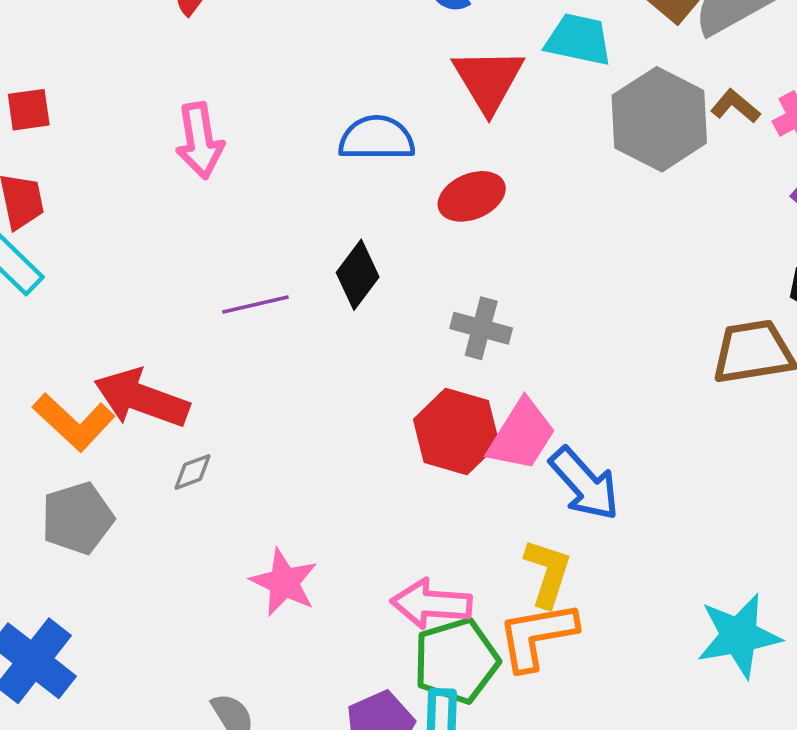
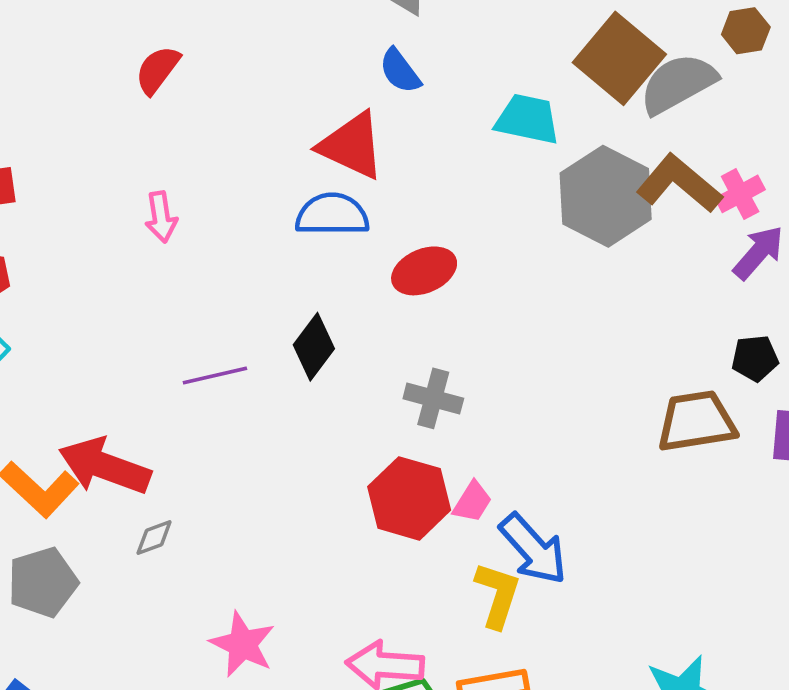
red triangle: (488, 80) -> (352, 146), moved, turned -34
brown L-shape: (735, 106) -> (679, 184), size x1.8
pink arrow: (200, 141) -> (161, 217), size x0.7
pink trapezoid: (522, 435) -> (472, 502), size x0.6
yellow L-shape: (548, 573) -> (498, 595), moved

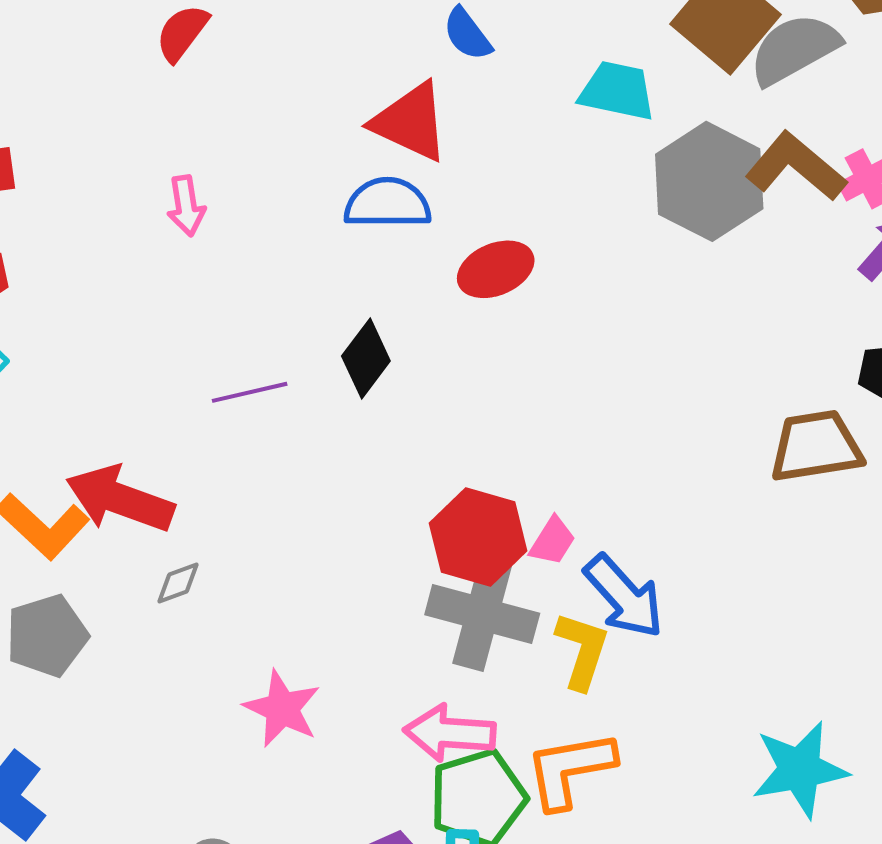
gray cross: (433, 398) -> (482, 614), moved, size x1.6

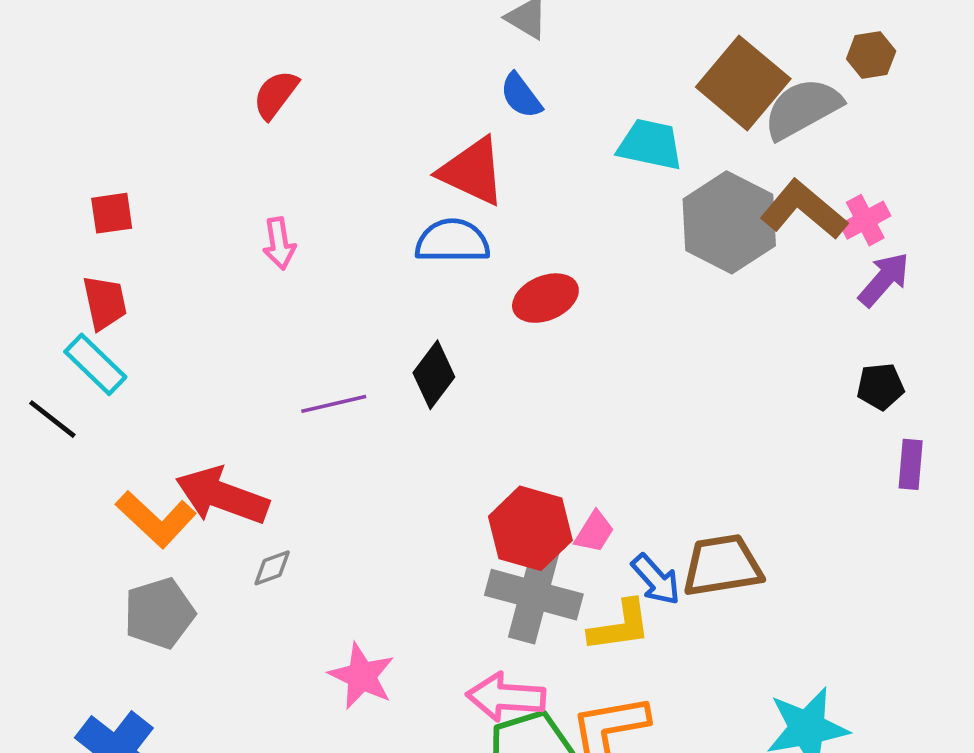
brown trapezoid: (816, 446) -> (722, 566), moved
blue arrow: (624, 596) -> (656, 580), size x0.7
yellow L-shape: (582, 651) -> (620, 626), turned 64

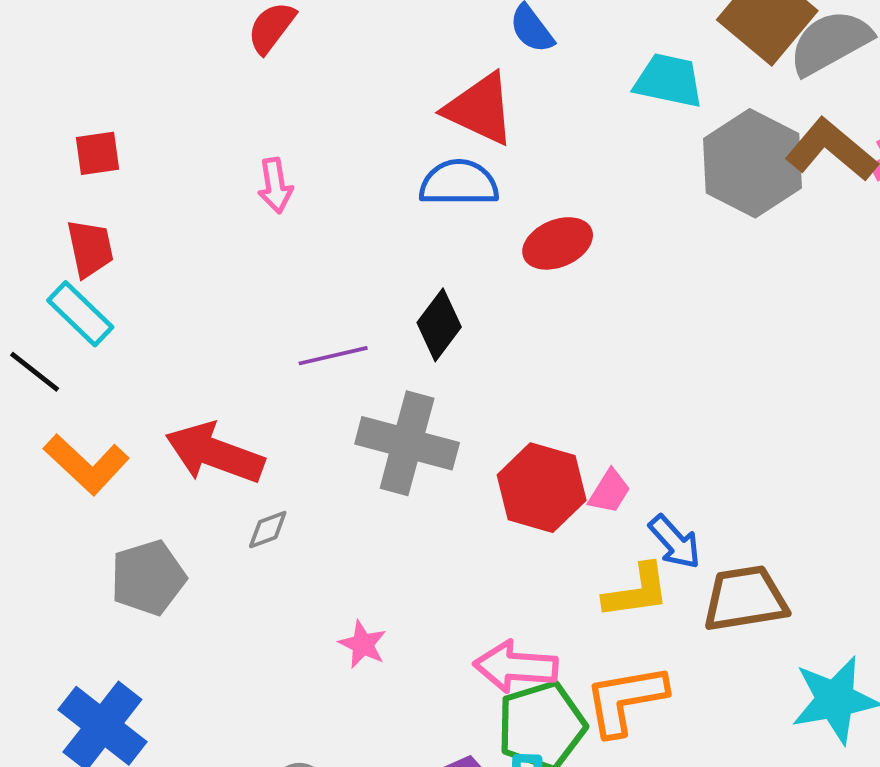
orange L-shape: (156, 519) -> (86, 464), moved
brown trapezoid: (722, 566) -> (745, 599), moved
gray cross: (534, 595) -> (407, 443), moved
pink star: (362, 676) -> (363, 644), size x0.7

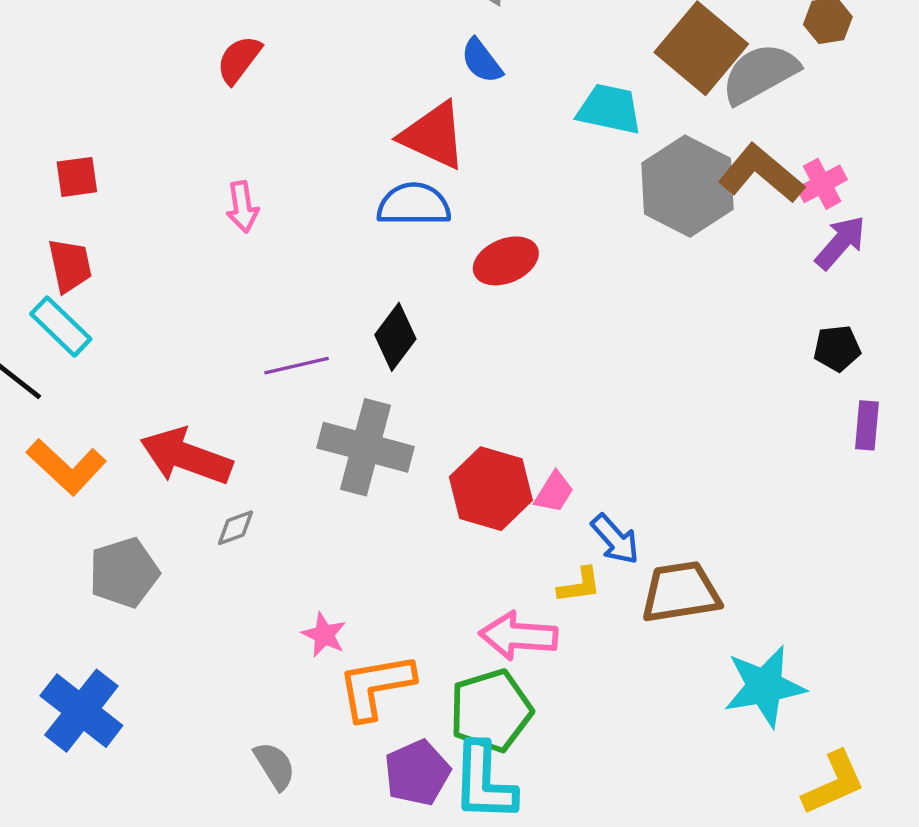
yellow L-shape: (637, 591) -> (579, 585), size x0.7
pink arrow: (516, 667) -> (518, 636), moved
orange L-shape: (625, 700) -> (376, 686), moved

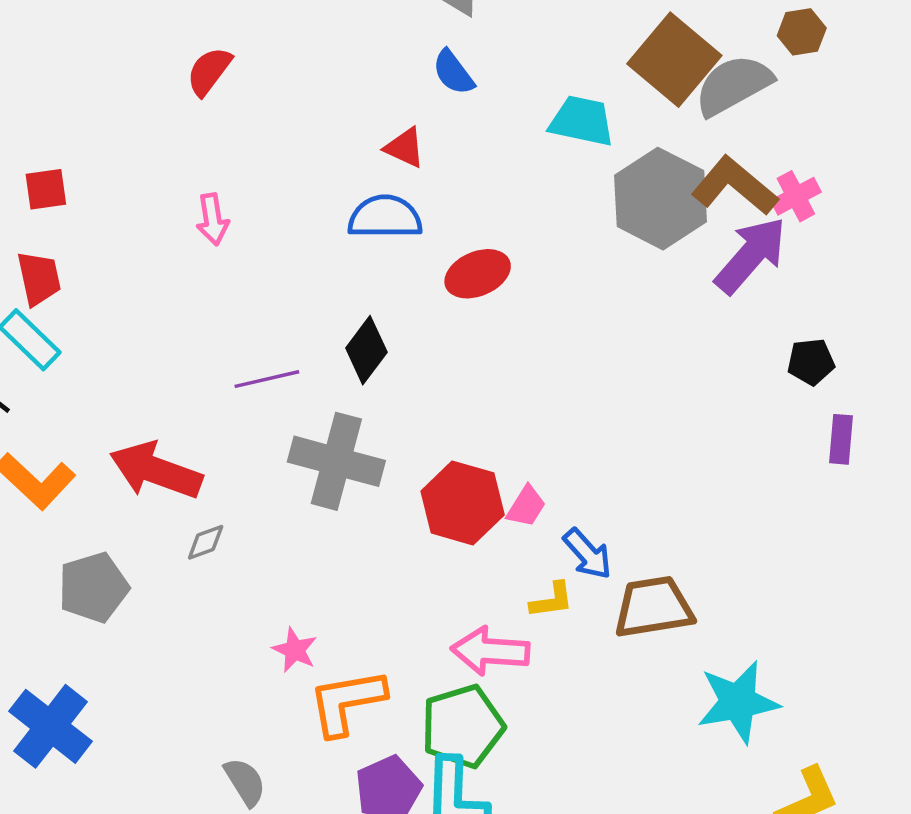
red triangle: (433, 136) -> (405, 148), size x0.6
purple arrow: (840, 243) -> (751, 255), moved, size x1.4

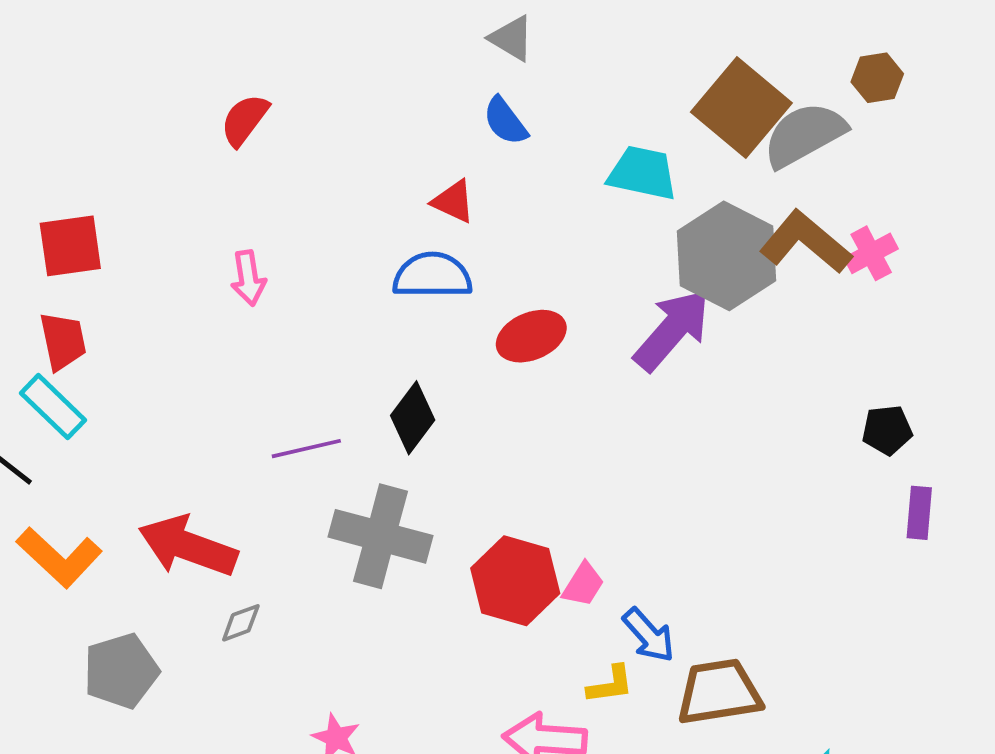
red square: (46, 189) -> (70, 246), size x1.4
purple arrow: (751, 255) -> (672, 330), moved

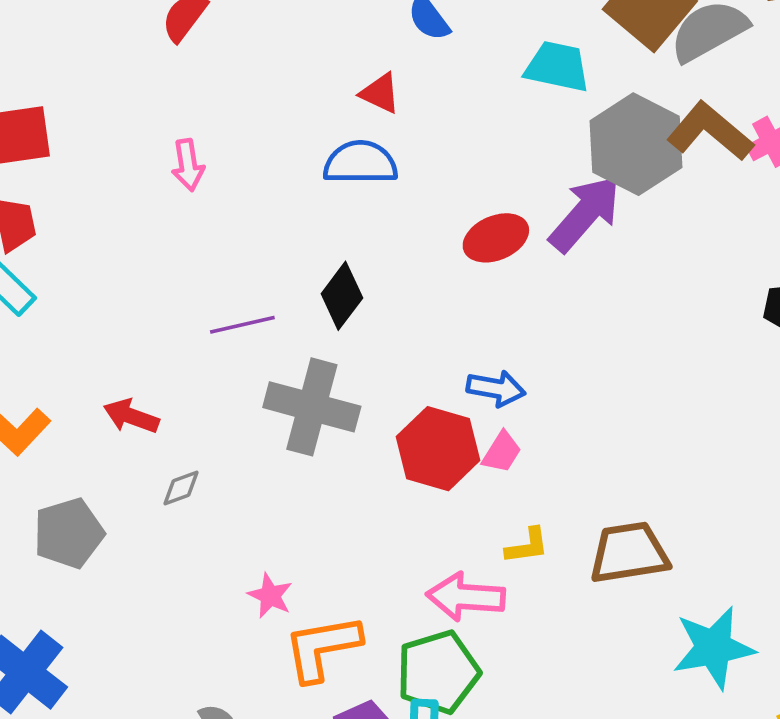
red ellipse: (531, 336) -> (496, 238), moved
red arrow: (188, 546) -> (131, 416), size x0.6
blue arrow: (649, 635) -> (496, 388), moved, turned -38

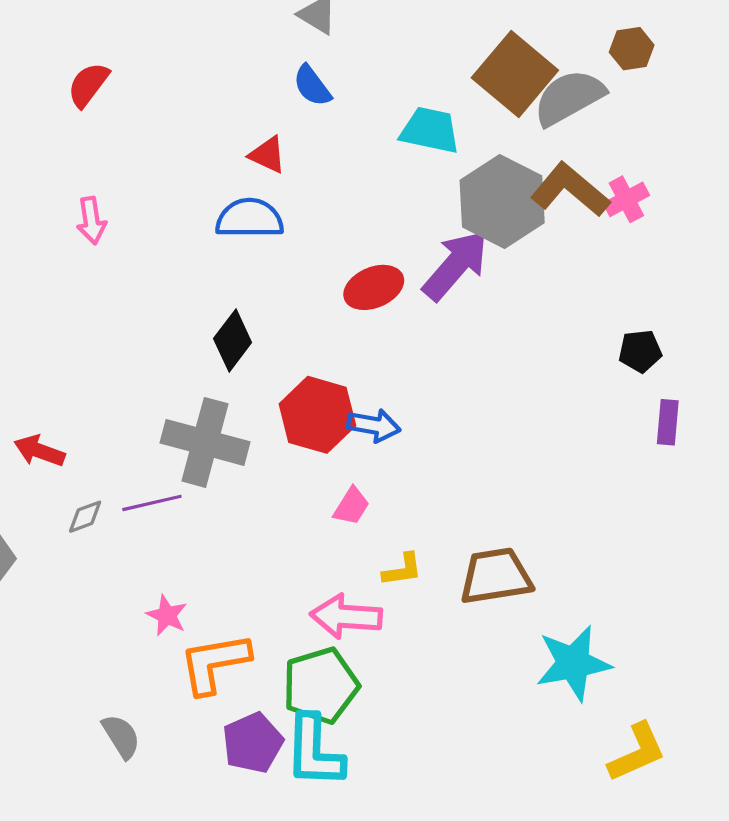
purple line: (242, 325) -> (152, 503), moved
red hexagon: (438, 449) -> (317, 415), moved
pink trapezoid: (502, 452) -> (351, 506), moved

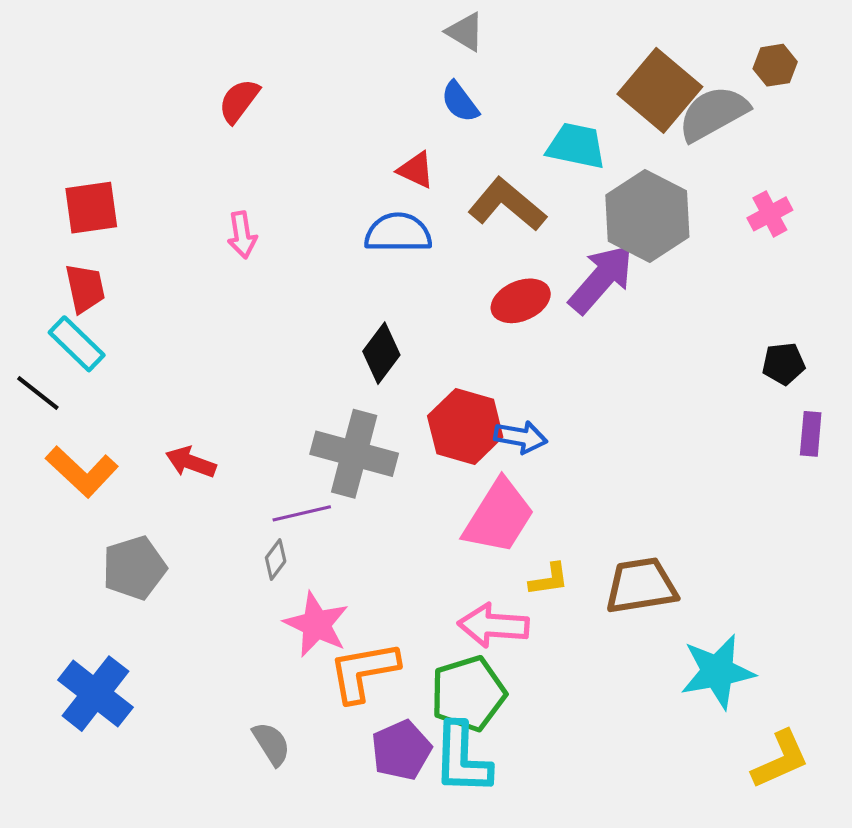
brown L-shape: (570, 190) -> (507, 205), moved
pink trapezoid: (351, 506) -> (499, 517), size x2.0
gray diamond: (85, 517) -> (276, 560), moved, turned -33
pink star: (167, 615) -> (316, 624), size x1.6

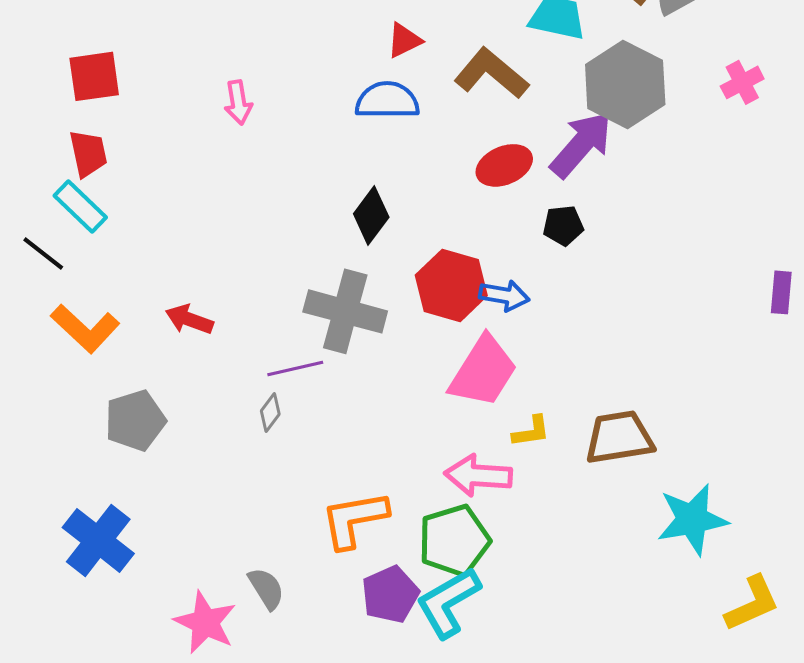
red triangle: (416, 170) -> (404, 40), turned -51
black pentagon: (783, 364) -> (563, 225), moved
pink star: (316, 624) -> (205, 622), moved
cyan L-shape: (462, 758) -> (448, 602), turned 58

